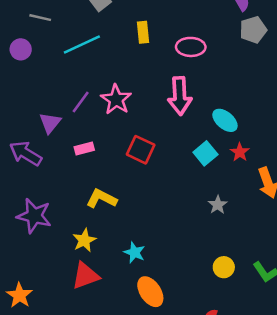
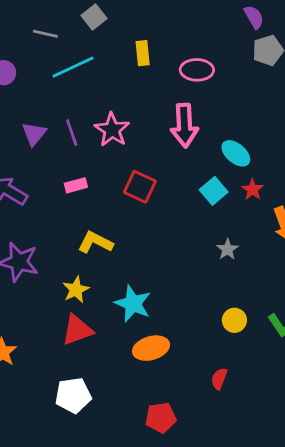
gray line: (40, 18) -> (45, 34), moved
purple line: (81, 102) -> (72, 132), turned -55
purple triangle: (50, 123) -> (34, 134), moved
cyan star: (134, 253) -> (133, 304), size x1.5
orange ellipse: (150, 292) -> (151, 348), turned -72

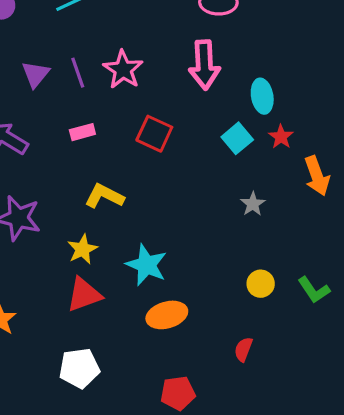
cyan ellipse: (236, 153) -> (262, 96), turned 40

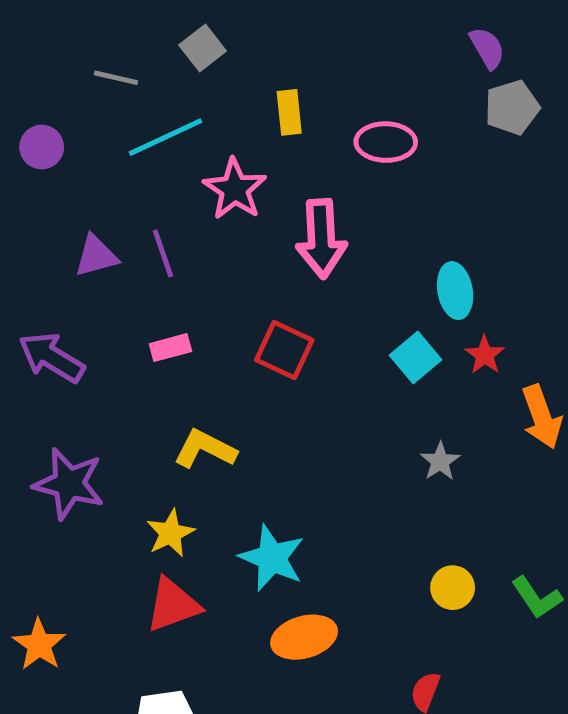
pink arrow: (204, 65) -> (321, 239), moved
pink star: (123, 70) -> (235, 189), moved
purple triangle: (36, 74) -> (96, 256), turned 36

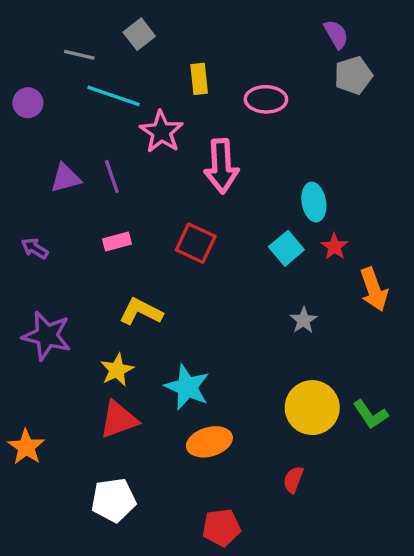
cyan line: (165, 137) -> (114, 96), turned 44
purple arrow: (52, 357) -> (35, 248), size x0.6
yellow circle: (453, 588) -> (312, 408), size x1.8

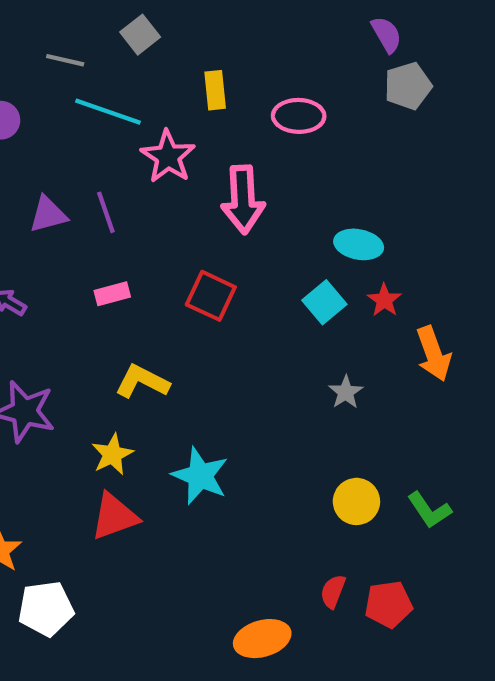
cyan ellipse: (314, 202) -> (359, 244), turned -69
yellow circle: (312, 408) -> (356, 501), size x0.7
orange ellipse: (209, 442) -> (262, 639), moved
white pentagon: (114, 500) -> (46, 609), moved
red pentagon: (221, 527) -> (389, 604), moved

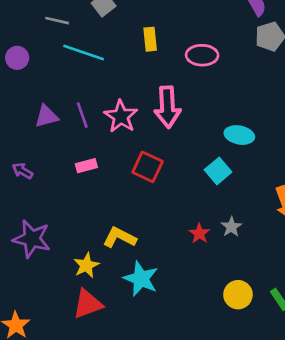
pink star: (168, 157) -> (121, 116), moved
red star: (384, 300) -> (199, 233), moved
yellow L-shape: (142, 382) -> (120, 237), moved

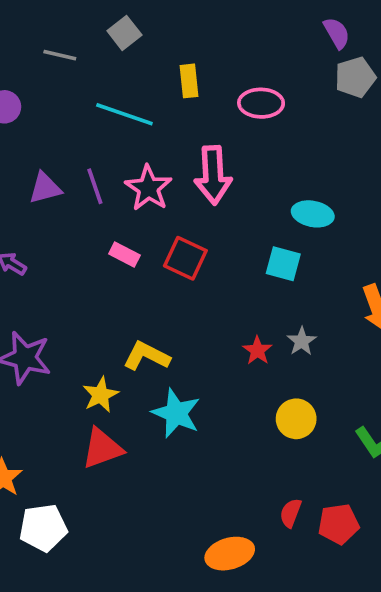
cyan line: (84, 53) -> (124, 114), moved
pink rectangle: (86, 166) -> (124, 255), moved, turned 42
cyan square: (218, 171) -> (283, 264), turned -35
yellow circle: (238, 295) -> (296, 419), moved

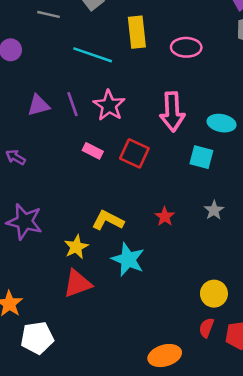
yellow rectangle: (189, 81) -> (137, 32), size x1.4
pink arrow: (213, 175) -> (172, 112), moved
red star: (257, 350) -> (165, 217), moved
yellow circle: (296, 419) -> (214, 294), moved

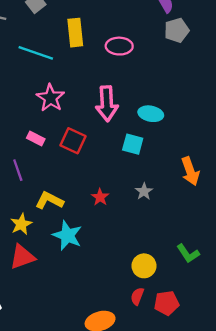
purple line: (72, 104) -> (18, 170), moved

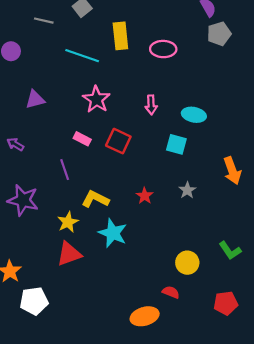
pink arrow: (107, 104) -> (151, 105), size x0.6
red semicircle: (137, 296) -> (171, 292), moved, turned 91
red pentagon: (167, 303) -> (226, 303), moved

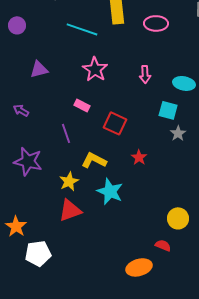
red square: (118, 141) -> (115, 123), moved
gray star: (187, 190) -> (178, 133), moved

